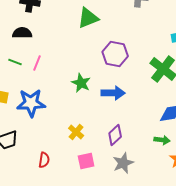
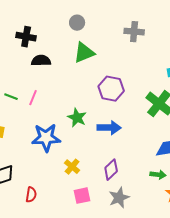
black semicircle: (22, 33) -> (41, 61), moved
blue star: (31, 103) -> (46, 138), moved
red semicircle: (44, 160) -> (31, 195), moved

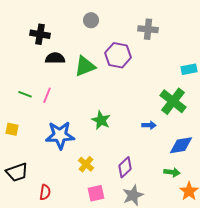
green triangle: (84, 53) -> (85, 66), moved
purple hexagon: (111, 89) -> (118, 55), moved
green star: (77, 118) -> (101, 120), moved
blue arrow: (109, 128) -> (149, 125), moved, size x0.6

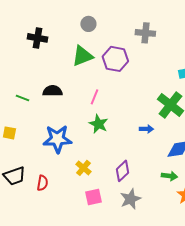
black semicircle: (55, 58) -> (52, 91), moved
green triangle: (85, 66) -> (82, 56), moved
pink line: (47, 95) -> (94, 97), moved
red semicircle: (45, 192) -> (42, 183), moved

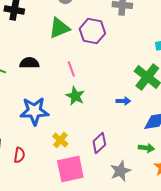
pink line: (94, 97) -> (71, 69), turned -42
pink square: (93, 197) -> (70, 169), size x1.6
gray star: (130, 199) -> (120, 171), moved

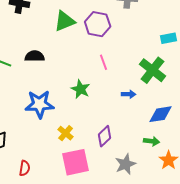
pink line: (71, 69) -> (104, 62), moved
red semicircle: (19, 155) -> (25, 168), moved

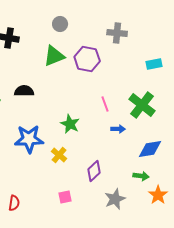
cyan rectangle: (169, 38) -> (154, 64), moved
pink line: (104, 62) -> (105, 104), moved
yellow cross: (66, 133) -> (59, 155), moved
pink square: (76, 162) -> (65, 197), size x0.5

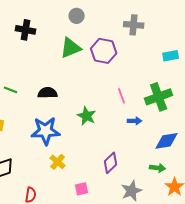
black semicircle: (24, 91) -> (48, 93), moved
green cross: (142, 105) -> (159, 97), turned 32
yellow cross: (59, 155) -> (58, 162), moved

